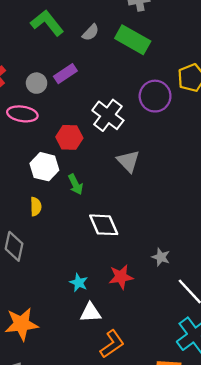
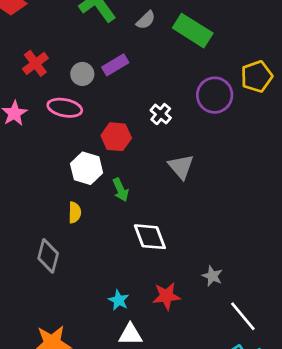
white cross: (108, 115) -> (161, 114), size x0.6

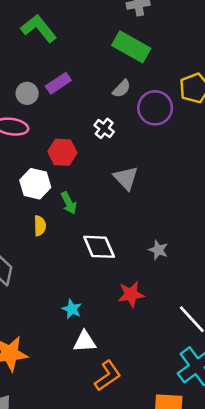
gray semicircle: (146, 20) -> (122, 89), moved
yellow semicircle: (75, 213) -> (40, 226), moved
gray star: (212, 276) -> (158, 250), moved
red star: (166, 296) -> (131, 294), moved

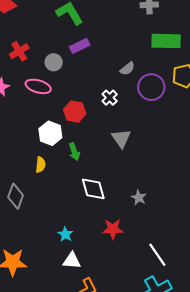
green rectangle: (131, 47) -> (166, 41), moved, turned -36
purple rectangle: (58, 83) -> (80, 46), moved
yellow semicircle: (40, 226) -> (41, 165), moved

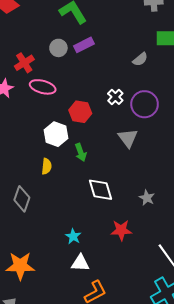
red cross: (19, 51) -> (24, 63), moved
gray circle: (54, 62) -> (58, 48), moved
gray semicircle: (127, 69) -> (140, 59), moved
purple circle: (151, 87) -> (145, 104), moved

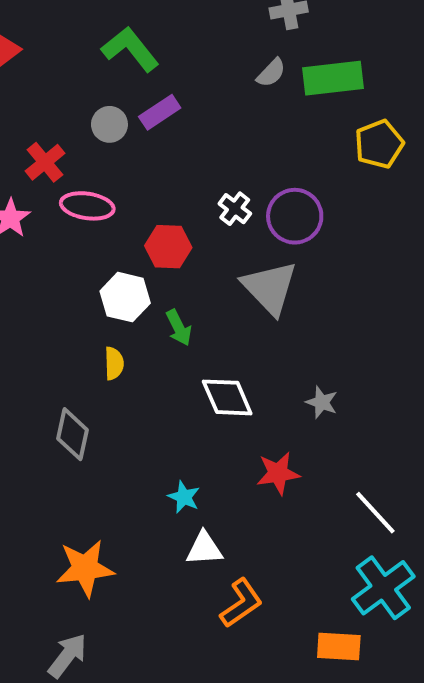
gray semicircle: (140, 59) -> (271, 73), moved
gray triangle: (128, 138) -> (270, 288), size x1.4

